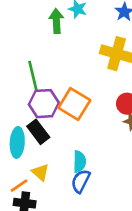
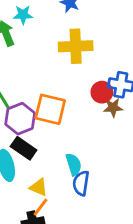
orange line: (19, 186) -> (40, 207), moved

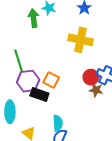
orange square: (50, 109) -> (51, 80), size x0.7
black rectangle: (24, 148) -> (39, 95), moved, turned -30

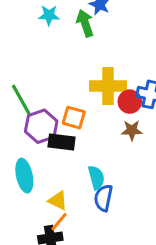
green arrow: (34, 18) -> (85, 23), moved
yellow cross: (81, 40) -> (108, 86), moved
brown star: (96, 90) -> (132, 130), moved

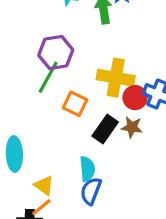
green line: (21, 100) -> (48, 77), moved, turned 48
purple hexagon: (41, 126) -> (56, 53), moved
black rectangle: (61, 142) -> (105, 129), moved, turned -72

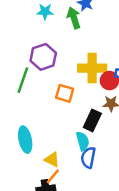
green line: (48, 77) -> (23, 80), moved
black rectangle: (105, 129) -> (92, 120), moved

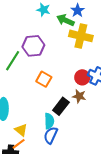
green arrow: (74, 18) -> (65, 20), turned -60
yellow cross: (92, 68) -> (81, 36), moved

